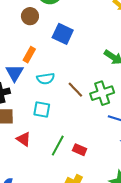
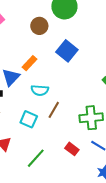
brown line: (75, 90) -> (54, 110), moved, turned 60
red rectangle: (80, 150) -> (72, 149), moved

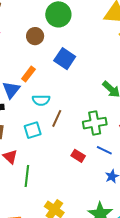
cyan square: (29, 119) -> (33, 130), turned -36
green line: (36, 158) -> (27, 176), moved, turned -30

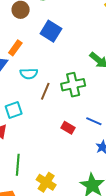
green cross: (95, 123) -> (73, 85), moved
cyan square: (33, 130) -> (14, 110), moved
green line: (27, 176) -> (18, 165), moved

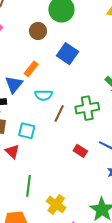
cyan square: (14, 110) -> (27, 131), turned 30

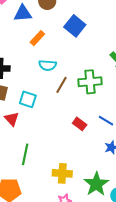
blue triangle: (14, 84) -> (23, 13), moved, turned 42
yellow cross: (56, 204) -> (62, 173), moved, turned -36

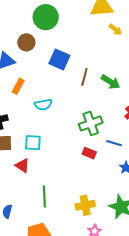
orange rectangle: (37, 38) -> (18, 86), moved
green cross: (90, 82) -> (91, 123), moved
brown line: (62, 85) -> (84, 77), moved

